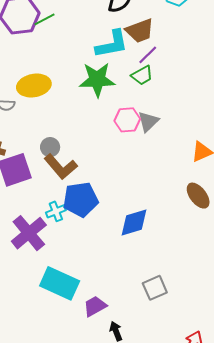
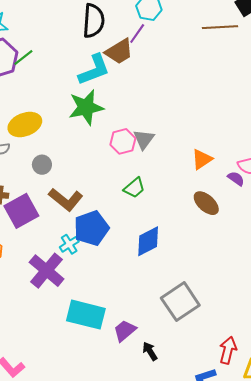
purple line: (148, 55) -> (137, 33), moved
green trapezoid: (142, 75) -> (134, 188), moved
gray circle: (50, 147) -> (42, 165), moved
gray square: (155, 288) -> (180, 302), size x1.5

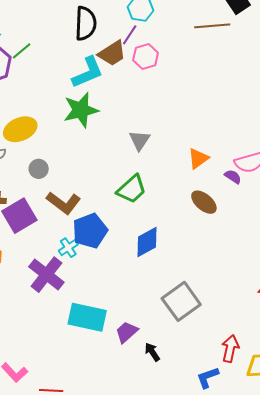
green line: (23, 57) -> (22, 51), moved
pink hexagon: (123, 141) -> (146, 57), moved
green trapezoid: (134, 188) -> (132, 189), size x1.4

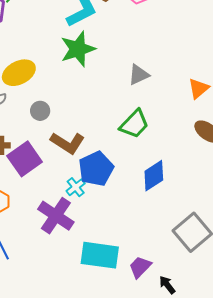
gray triangle: (140, 140) -> (139, 75), turned 35

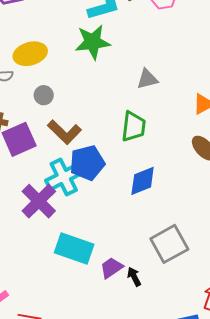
green trapezoid: (134, 124) -> (134, 127), turned -48
cyan cross: (76, 187) -> (64, 177), size x1.8
black arrow: (167, 285) -> (134, 277), moved

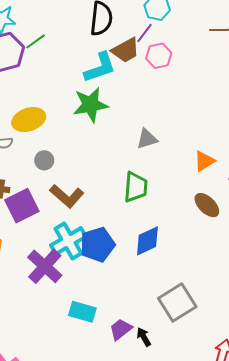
blue pentagon: (87, 163) -> (97, 245), moved
cyan rectangle: (74, 248) -> (82, 312), size x0.7

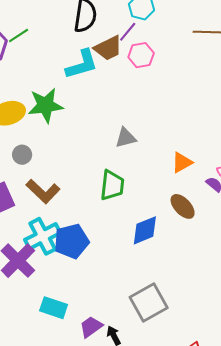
green star: (90, 105) -> (46, 105), moved
blue diamond: (147, 241) -> (145, 230), moved

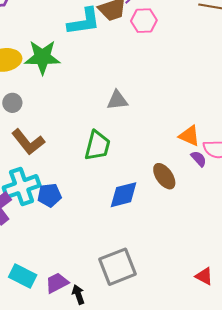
orange triangle: (182, 162) -> (189, 136), moved, turned 45
blue pentagon: (72, 241) -> (49, 195), size x0.7
cyan rectangle: (54, 308) -> (23, 276), moved

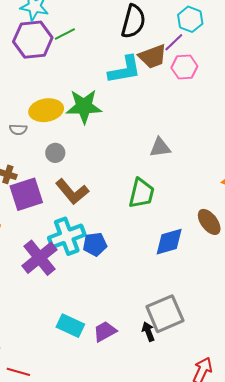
black arrow: (78, 295) -> (148, 332), moved

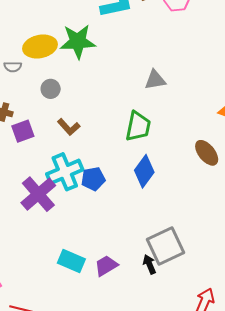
brown L-shape: (72, 192) -> (69, 127), size x0.7
purple square: (26, 194) -> (23, 131), size x0.7
blue diamond: (169, 242) -> (144, 171), moved, turned -36

